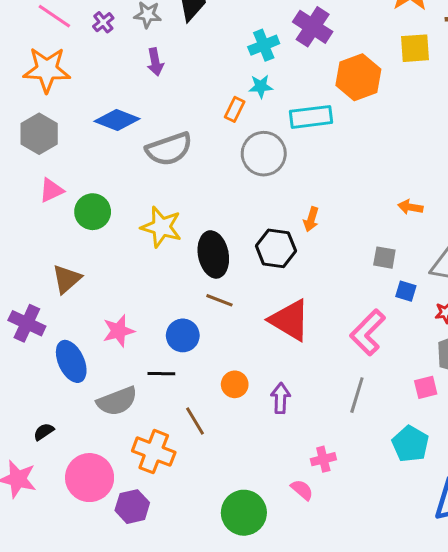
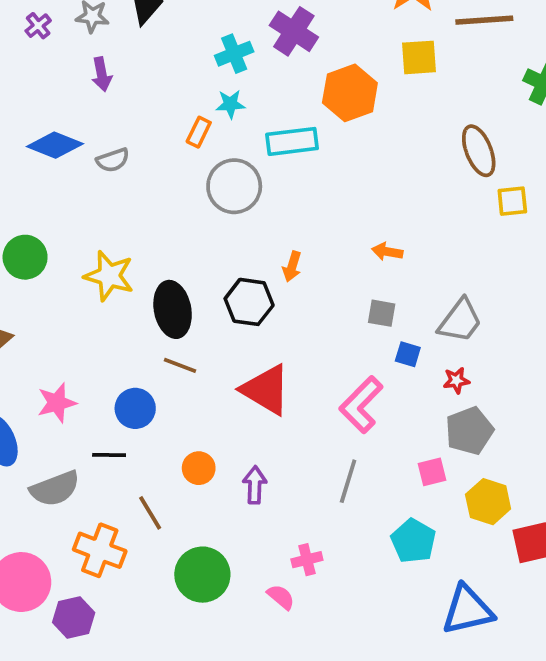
gray semicircle: (169, 149) -> (113, 160), moved, size x0.6
orange arrow: (410, 207) -> (387, 252), moved
green circle: (244, 513) -> (202, 575), moved

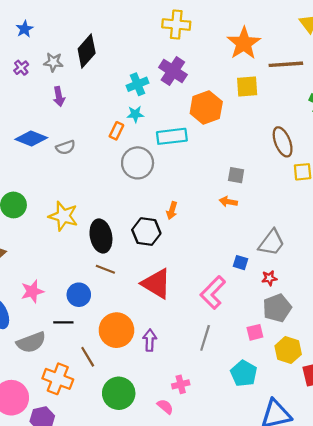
gray square: (382, 313) -> (236, 175), moved
orange circle: (199, 468) -> (116, 330), size x1.8

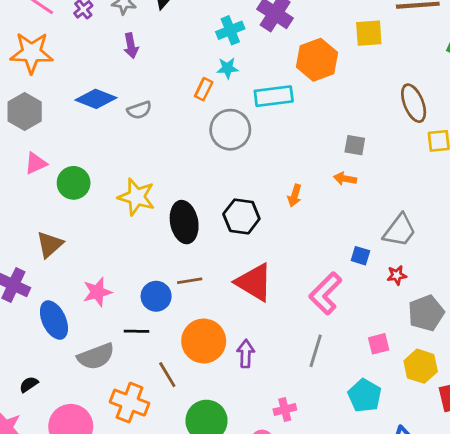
orange arrow: (172, 211) -> (295, 195), moved
brown line: (105, 269) -> (190, 281), moved, turned -30
gray pentagon: (277, 308) -> (426, 313), moved

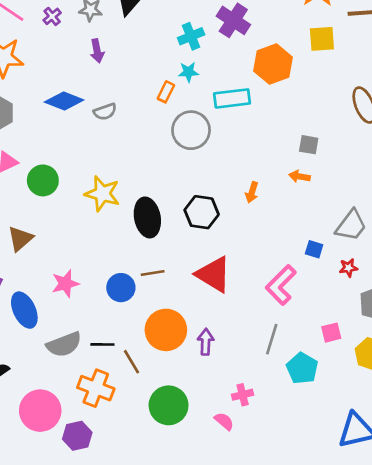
black line: (137, 331) -> (102, 344), moved
cyan pentagon: (365, 396) -> (302, 368), moved

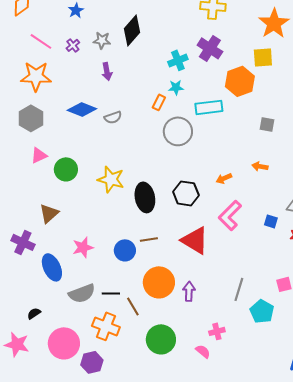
yellow square: (322, 39) -> (263, 57), moved
gray square: (309, 145) -> (267, 124), moved
orange arrow: (252, 192) -> (224, 178), turned 49
pink L-shape: (281, 285) -> (230, 215), moved

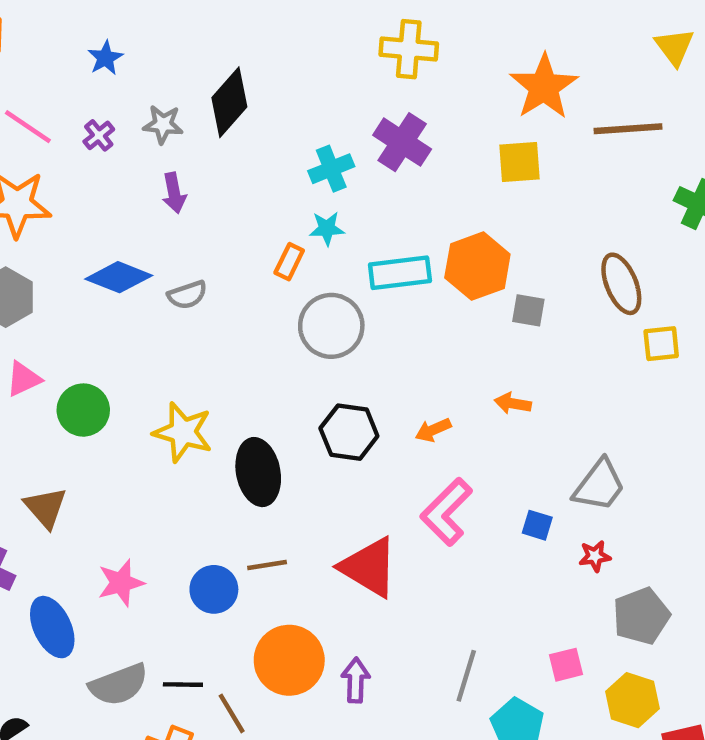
orange hexagon: (240, 81) -> (477, 266), moved
black hexagon: (186, 193) -> (349, 432), moved
brown triangle: (49, 213) -> (46, 507), turned -30

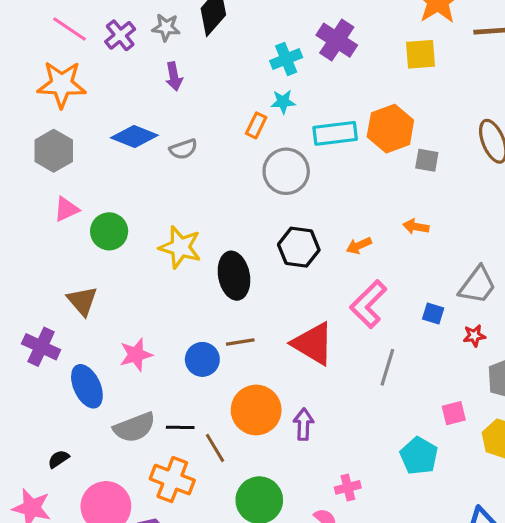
purple cross: (99, 135) -> (120, 35), size x1.4
gray line: (466, 676) -> (387, 367), moved

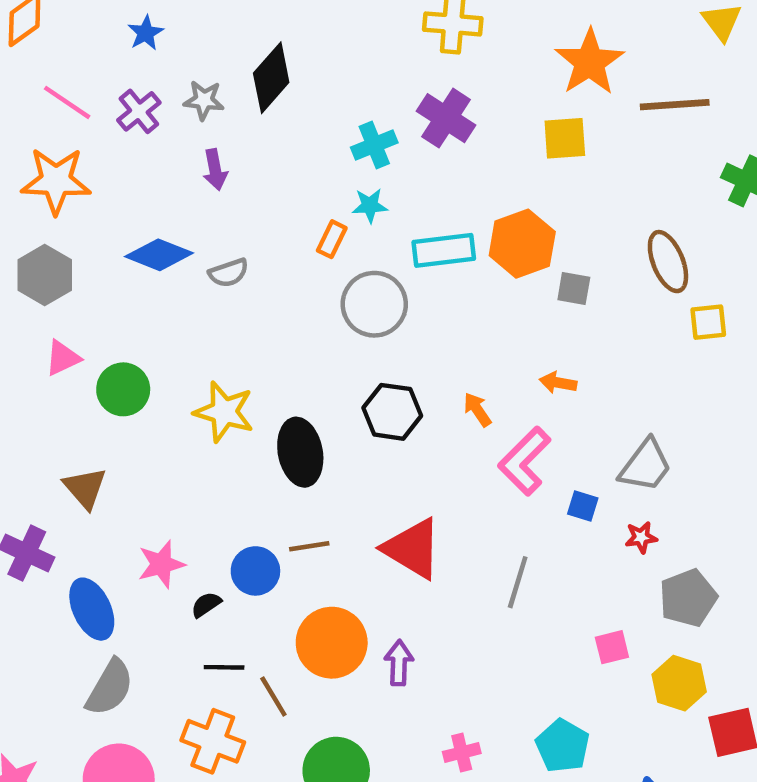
orange arrow: (359, 246) -> (477, 410), turned 80
pink L-shape: (368, 304) -> (524, 461), moved
gray semicircle: (134, 427) -> (110, 688), moved, turned -39
cyan pentagon: (419, 456) -> (563, 746), moved
black semicircle: (58, 459) -> (206, 605), moved

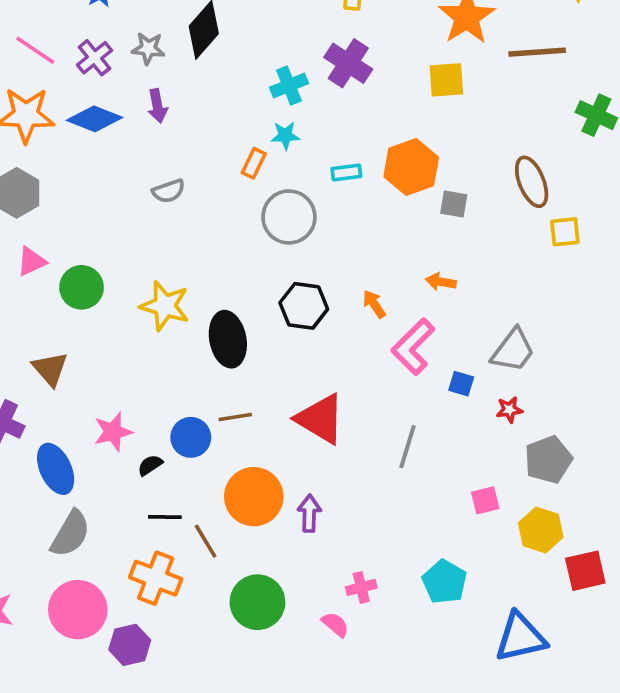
cyan rectangle: (444, 250) -> (346, 173), size x0.6
blue diamond: (159, 255) -> (94, 119), moved

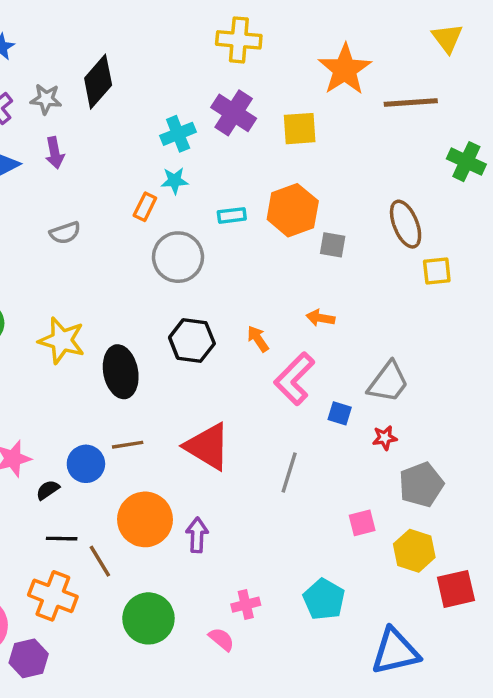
yellow square: (446, 80) -> (300, 129), moved

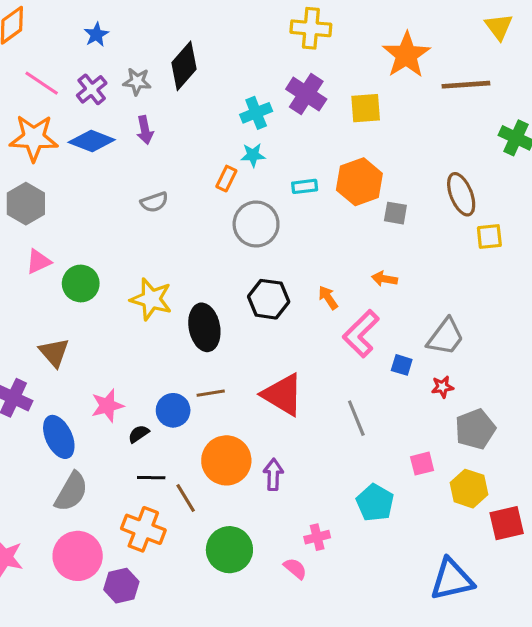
gray line: (289, 473) -> (356, 418), turned -39
cyan pentagon: (324, 599) -> (375, 503), moved

